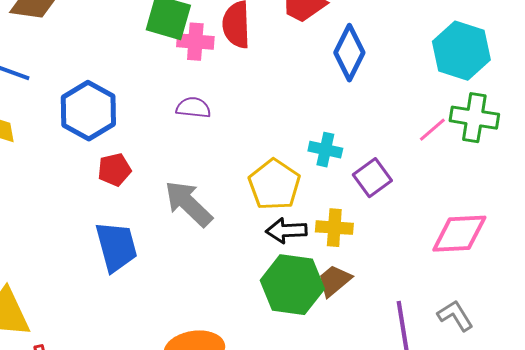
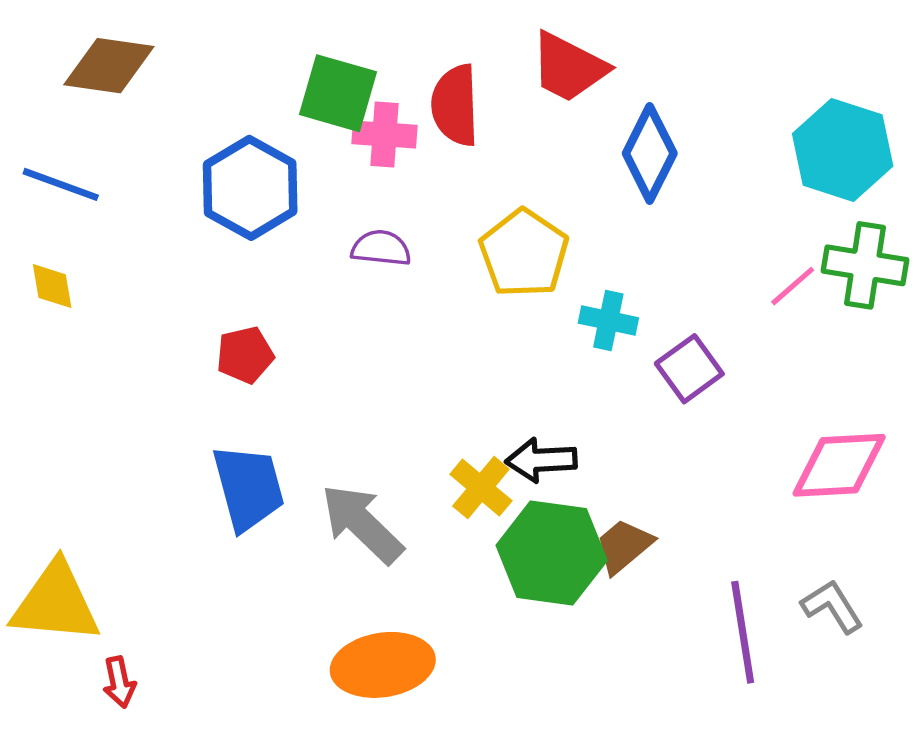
blue hexagon: (88, 111) -> (250, 188), moved
yellow pentagon: (274, 185) -> (524, 253), moved
gray arrow: (188, 204) -> (362, 524), moved
yellow cross: (334, 228) -> (481, 488), moved, turned 36

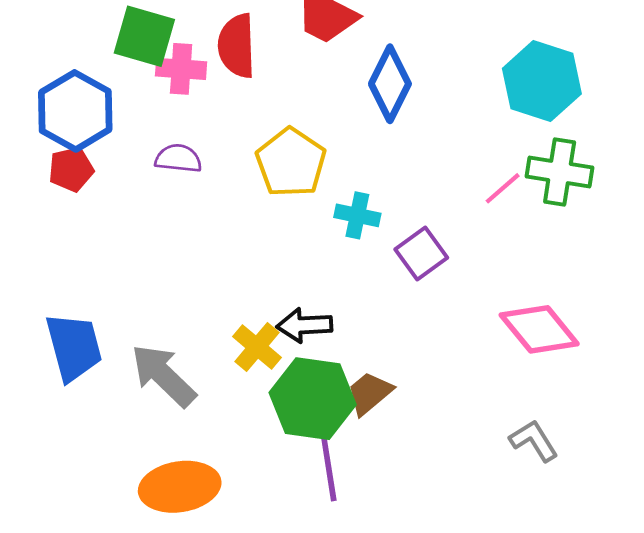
red pentagon: (245, 355) -> (71, 169), moved
pink diamond: (839, 465) -> (539, 329), turned 54
purple line: (743, 632) -> (328, 461), moved

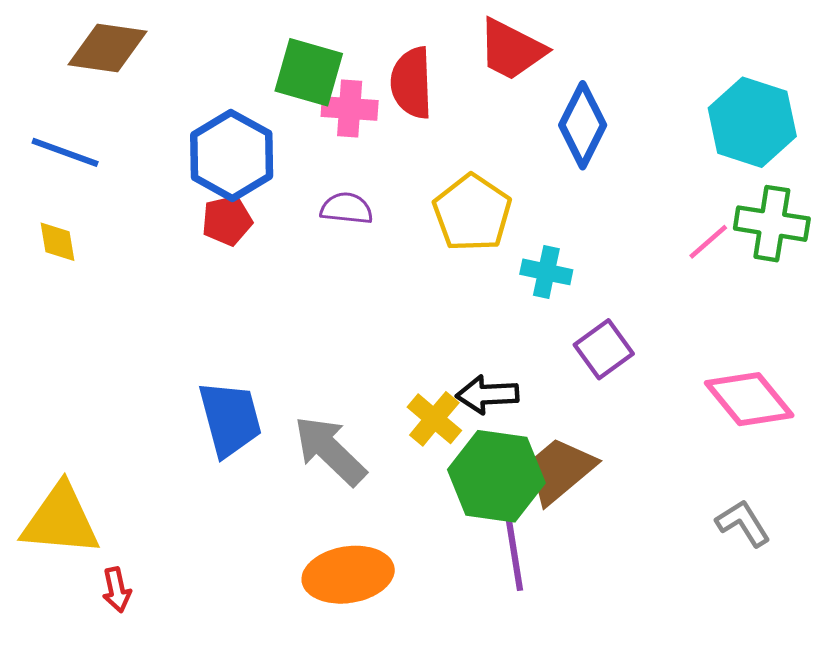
purple square: (421, 253) -> (604, 349), moved
brown trapezoid: (370, 393) -> (560, 470), size x1.4

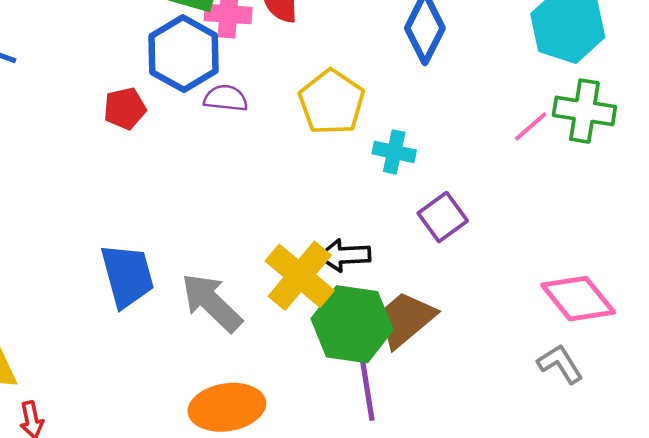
blue hexagon: (232, 155) -> (184, 54), moved
pink diamond: (749, 399) -> (578, 299), moved
yellow cross: (434, 419) -> (300, 276), size x1.5

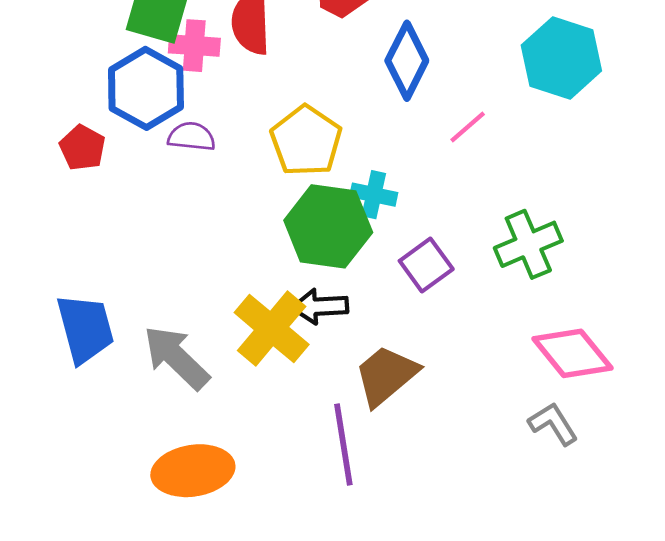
red pentagon: (125, 108) -> (82, 148), turned -30
green cross: (584, 111) -> (528, 244), moved, turned -32
pink line: (531, 126) -> (468, 127), moved
green hexagon: (352, 324) -> (328, 226), moved

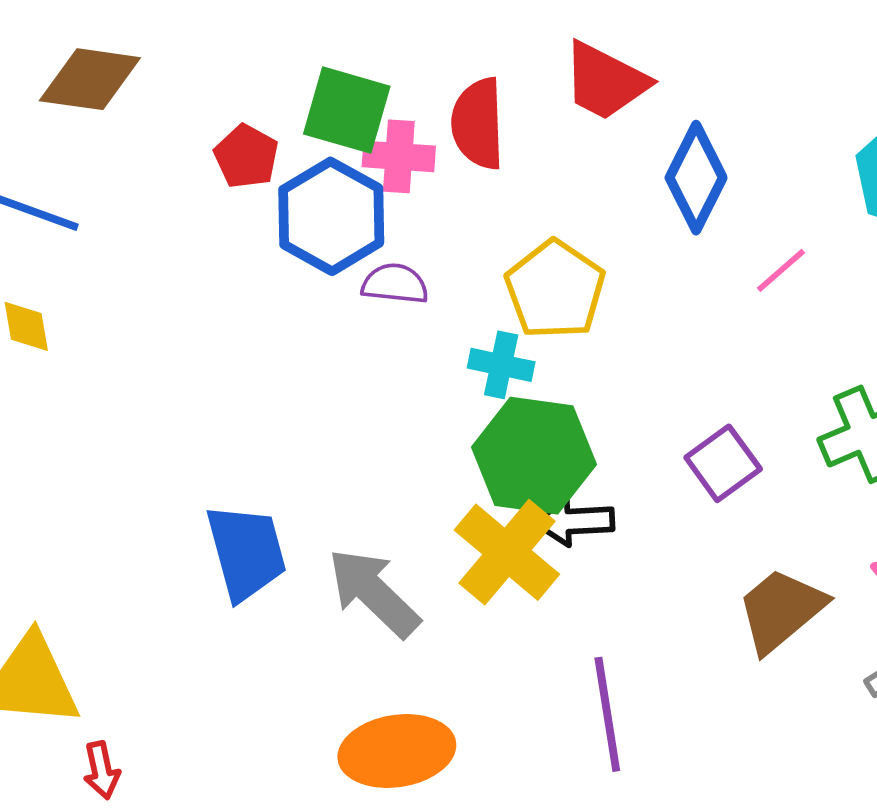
red pentagon: (82, 148) -> (246, 156), moved
cyan cross: (374, 195) -> (501, 365), moved
green hexagon: (328, 226) -> (534, 456), moved
brown trapezoid: (386, 375) -> (781, 610), moved

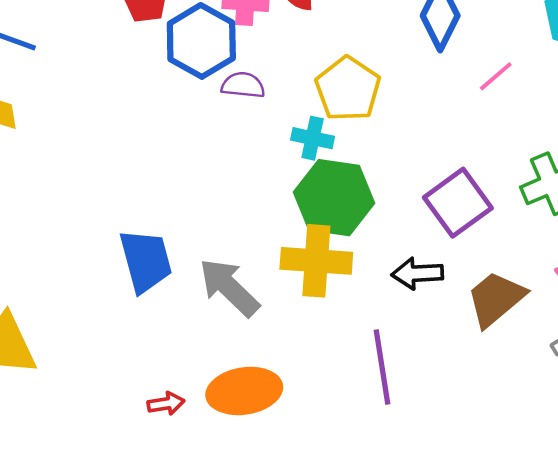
purple square: (723, 463) -> (458, 203), size x1.4
black arrow: (574, 521) -> (417, 273), moved
yellow cross: (507, 552) -> (316, 261), turned -36
red arrow: (102, 770) -> (166, 404), moved, turned -87

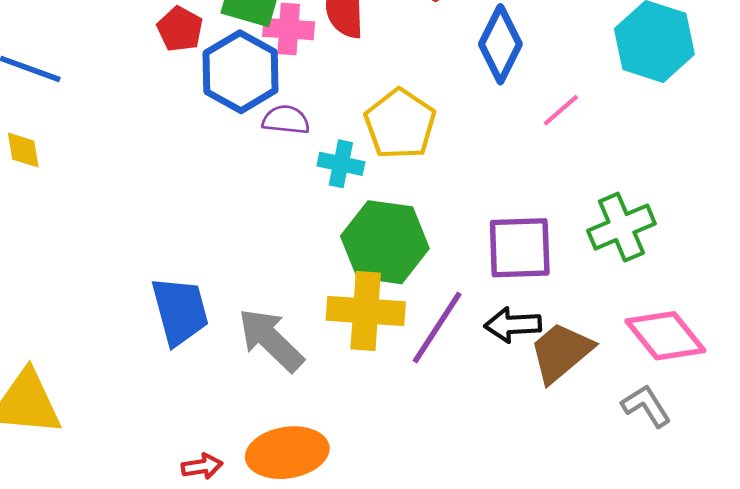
cyan cross: (313, 138) -> (341, 164), moved
purple square: (458, 203) -> (520, 248), turned 34
black arrow: (417, 273) -> (513, 325), moved
purple line: (382, 367) -> (437, 327), moved, turned 42

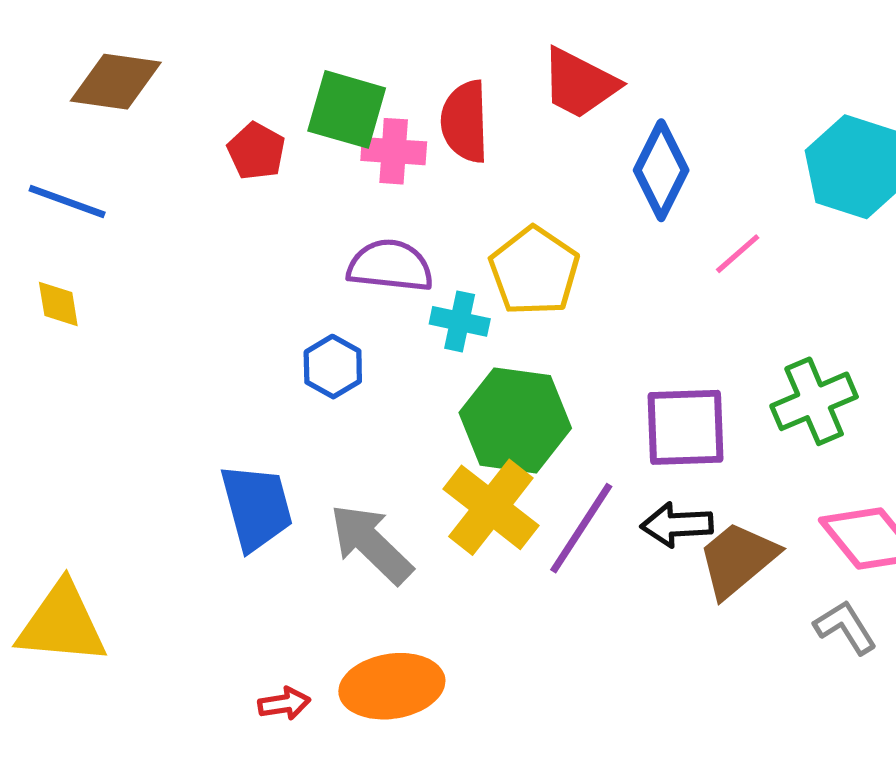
blue hexagon: (241, 72) -> (333, 367), moved, size x0.6
purple semicircle: (286, 120) -> (390, 266), size x1.4
yellow cross: (366, 311) -> (491, 507), turned 34

